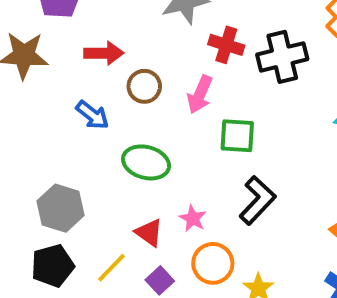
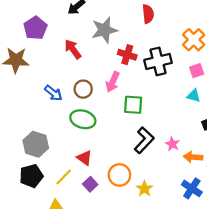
red arrow: (104, 53) -> (73, 49), moved, turned -126
brown circle: (144, 86) -> (83, 89), moved
pink star: (193, 218) -> (172, 144), moved

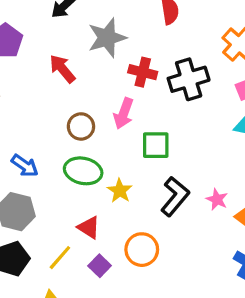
blue arrow: (53, 93) -> (25, 166), moved
yellow star: (144, 189) -> (120, 191), moved

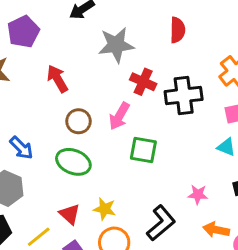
red arrow: (62, 69) -> (57, 79), moved
yellow star: (120, 191) -> (105, 209), moved, turned -30
black L-shape: (175, 196) -> (161, 223), moved
pink star: (217, 199) -> (198, 195), moved, turned -30

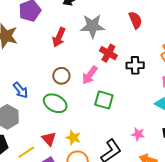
red semicircle: (177, 30) -> (135, 20), turned -30
red arrow: (57, 79) -> (59, 37), moved, turned -132
black cross: (184, 95) -> (135, 65), size x0.7

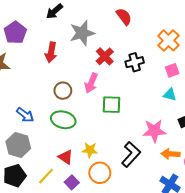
red cross: (108, 53) -> (105, 56), turned 30
pink star: (138, 134) -> (154, 131), size x1.6

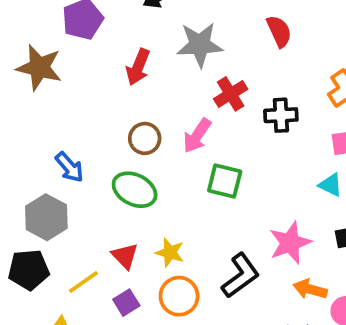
pink star: (154, 131) -> (290, 243), turned -30

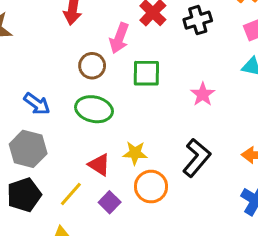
pink arrow: (197, 136) -> (119, 38), moved
green square: (225, 181) -> (146, 73), moved
pink star: (290, 243) -> (203, 94), moved, size x0.7

